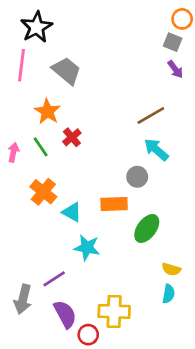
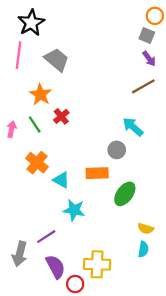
brown line: (151, 116) -> (143, 86), moved

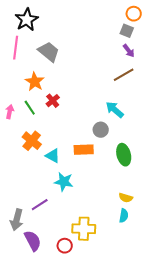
green ellipse: (125, 194) -> (124, 155), moved, turned -50
purple semicircle: (55, 267) -> (33, 241), moved

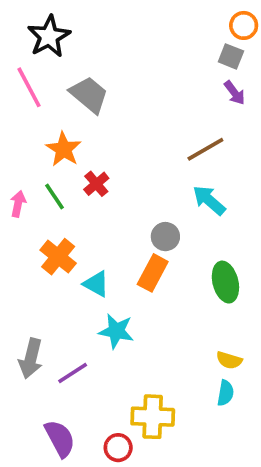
pink line: (16, 48) -> (29, 87), turned -35
brown line: (124, 75) -> (205, 149), moved
gray circle: (101, 130) -> (165, 237), moved
orange rectangle: (84, 150) -> (153, 273), turned -60
gray arrow: (17, 220) -> (31, 358), moved

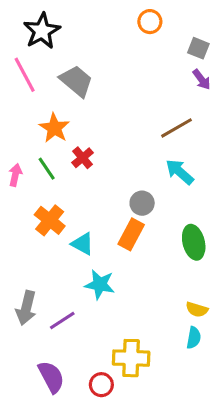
orange circle: (244, 25) -> (150, 22), moved

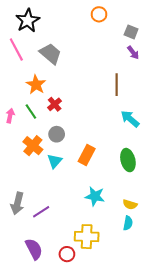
brown line: (176, 128) -> (117, 85), turned -60
cyan arrow: (180, 172) -> (130, 119), moved
gray circle: (142, 203) -> (57, 134), moved
cyan triangle: (83, 244) -> (55, 161), turned 42
cyan star: (100, 284) -> (95, 196), moved

